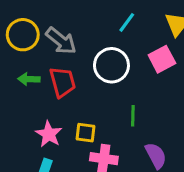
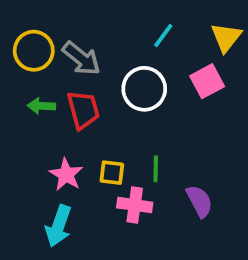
green line: (133, 116) -> (156, 169), moved

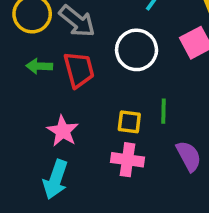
green line: (156, 169) -> (164, 111), moved
yellow square: (112, 173) -> (129, 122), moved

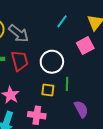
white circle: (137, 50) -> (52, 62), moved
pink cross: (128, 160) -> (37, 115), moved

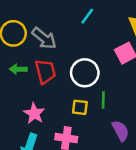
cyan line: (62, 21) -> (87, 16), moved

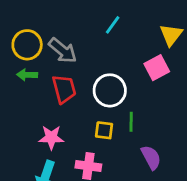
green arrow: (18, 69) -> (27, 75), moved
pink star: (34, 113) -> (51, 137), turned -30

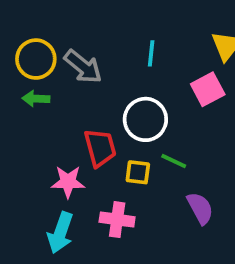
cyan line: (113, 25) -> (151, 53), moved, turned -30
red trapezoid: (64, 89) -> (100, 148), moved
green line: (131, 122) -> (174, 161), turned -66

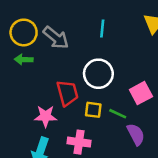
pink square: (208, 89) -> (141, 93), moved
green line: (174, 161) -> (118, 114), moved

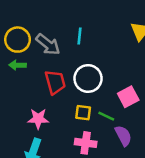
cyan line: (102, 29) -> (80, 36), moved
red trapezoid: (67, 93) -> (55, 82), moved
pink cross: (79, 142) -> (86, 143), moved

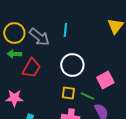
red trapezoid: (55, 82) -> (31, 68), moved, turned 45
pink star: (38, 119) -> (14, 98), moved

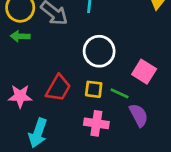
red trapezoid: (31, 68) -> (58, 88), moved
pink square: (105, 80) -> (144, 72), turned -30

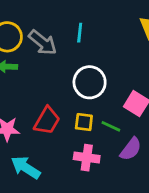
purple semicircle: (139, 115) -> (131, 149), turned 65
cyan arrow: (38, 133) -> (26, 167), turned 104

